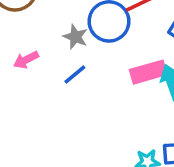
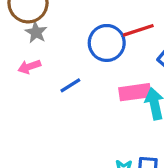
gray star: (75, 37) -> (36, 32), moved

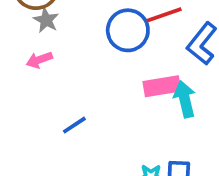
blue line: (70, 85) -> (74, 125), moved

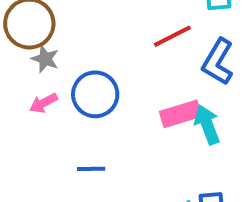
blue circle: (128, 30) -> (95, 94), moved
blue line: (74, 125) -> (91, 169), turned 40

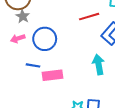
pink rectangle: (180, 114) -> (53, 75), moved
blue line: (91, 169) -> (33, 65), moved

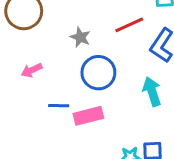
gray star: (23, 16) -> (80, 37), moved
blue circle: (45, 39) -> (98, 73), moved

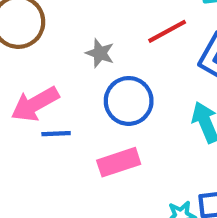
pink arrow: (32, 70) -> (35, 104), size x1.6
blue line: (59, 106) -> (56, 134), moved

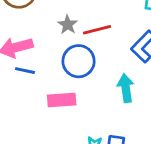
red line: (167, 31) -> (97, 30), moved

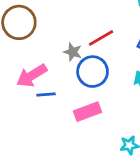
gray star: (68, 25) -> (73, 52), moved

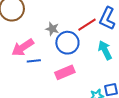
red line: (101, 38) -> (87, 25), moved

